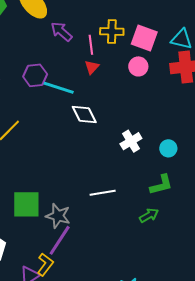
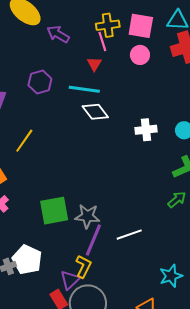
pink line: (91, 45) -> (102, 41), moved
cyan line: (59, 88) -> (84, 89), moved
white cross: (131, 141) -> (146, 130), turned 35
white line: (103, 193) -> (129, 235), moved

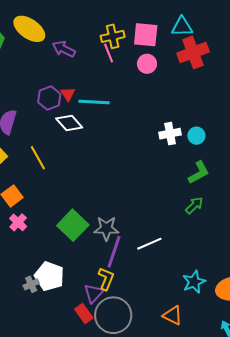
red triangle: (94, 64) -> (68, 94), moved
white diamond: (95, 112) -> (69, 123), moved
white cross: (146, 130) -> (170, 134), moved
yellow line: (24, 141) -> (38, 158), turned -60
green square: (54, 211) -> (73, 225), turned -32

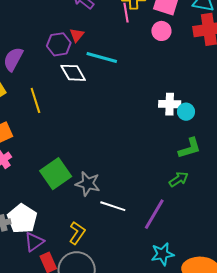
red triangle: (68, 94) -> (77, 35), moved
cyan circle: (196, 136) -> (186, 112), moved
white line: (149, 244) -> (113, 206), moved, turned 30
purple line: (114, 252) -> (154, 214), moved
purple triangle: (94, 293) -> (34, 242), moved

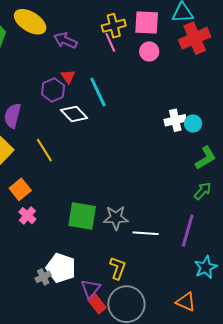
cyan line: (102, 57) -> (98, 92), turned 64
green square: (56, 174) -> (82, 216), turned -32
purple triangle: (34, 242) -> (91, 289), moved

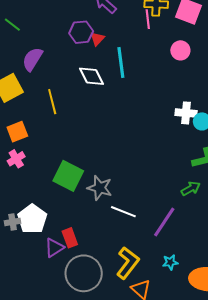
pink circle: (149, 51) -> (180, 50), moved
purple hexagon: (53, 90) -> (81, 32), moved
cyan star: (206, 267) -> (170, 262), size x0.7
yellow L-shape: (118, 268) -> (128, 263), moved, size x1.4
red rectangle: (97, 304) -> (70, 238), moved

